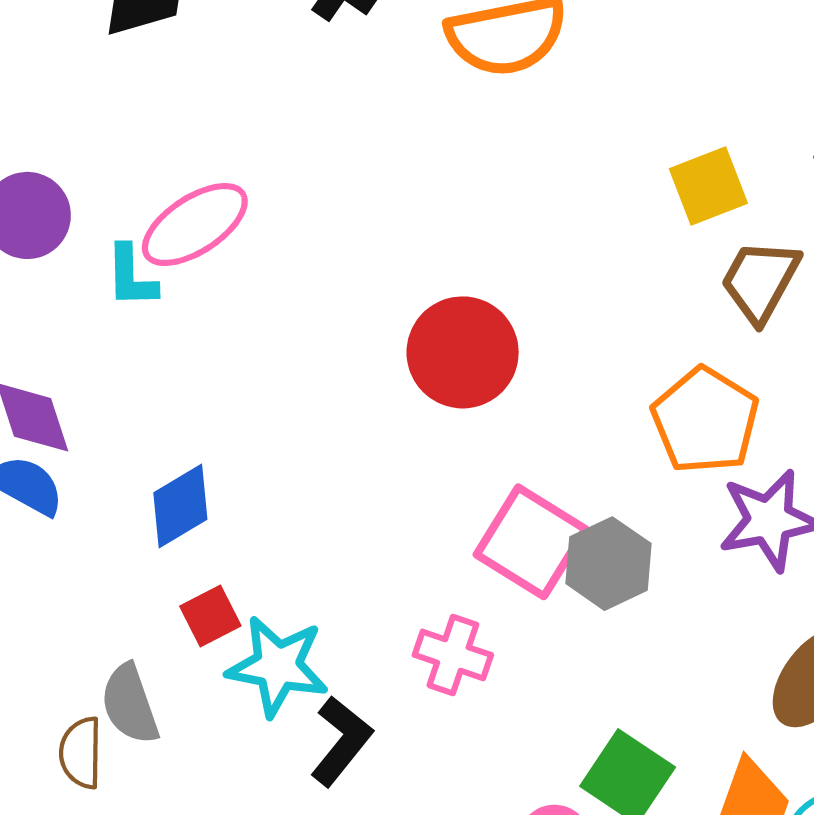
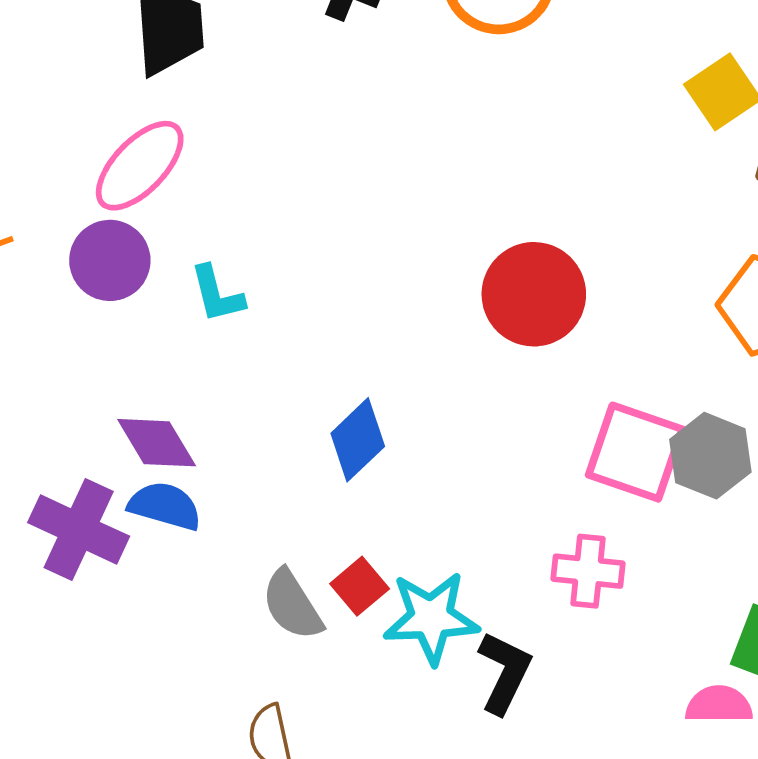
pink ellipse: (195, 225) -> (140, 166), moved
blue diamond: (180, 506) -> (358, 440), moved
gray semicircle: (130, 704) -> (292, 605), moved

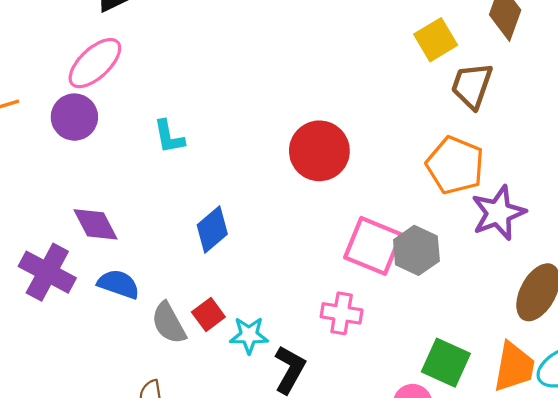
cyan L-shape: (217, 294) -> (169, 137), moved
blue semicircle: (165, 506) -> (118, 284), moved
cyan star: (431, 618) -> (249, 335), size x0.7

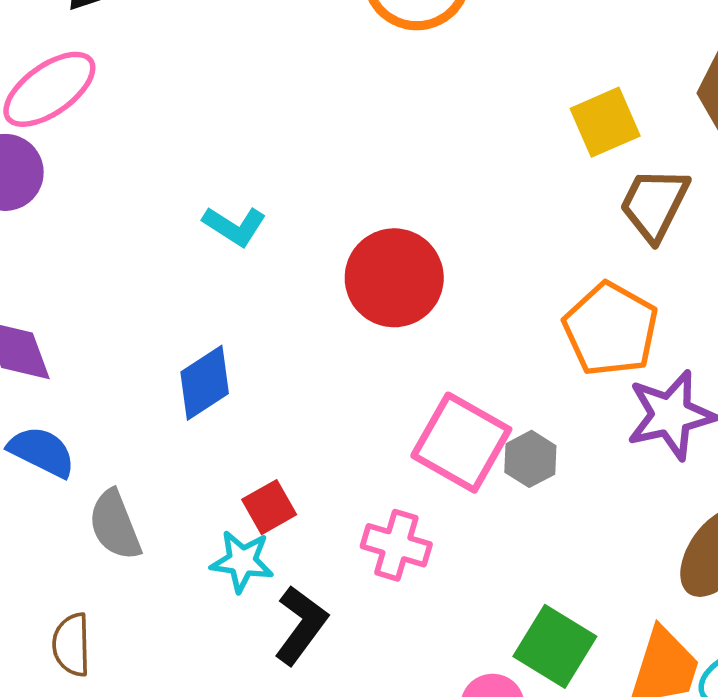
cyan L-shape: (169, 137) -> (234, 226), moved, turned -54
gray hexagon: (416, 250) -> (530, 459), size x0.7
red square: (208, 314) -> (269, 507), moved

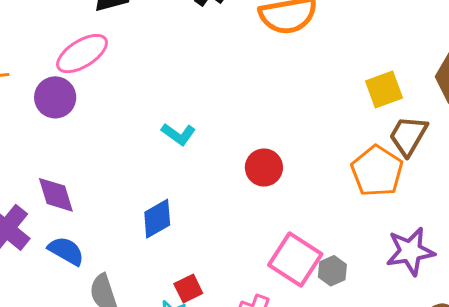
red circle: (394, 278) -> (264, 168), size x0.7
orange pentagon: (611, 329) -> (377, 171), moved

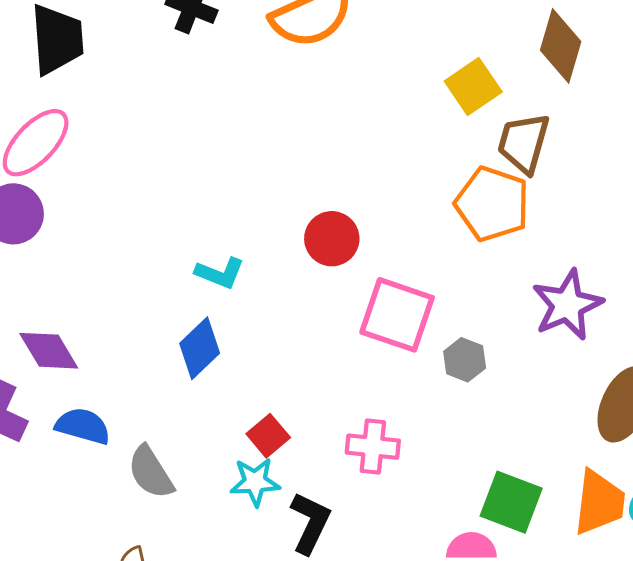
cyan L-shape: (178, 134) -> (220, 273), moved
pink square: (295, 260) -> (397, 315), moved

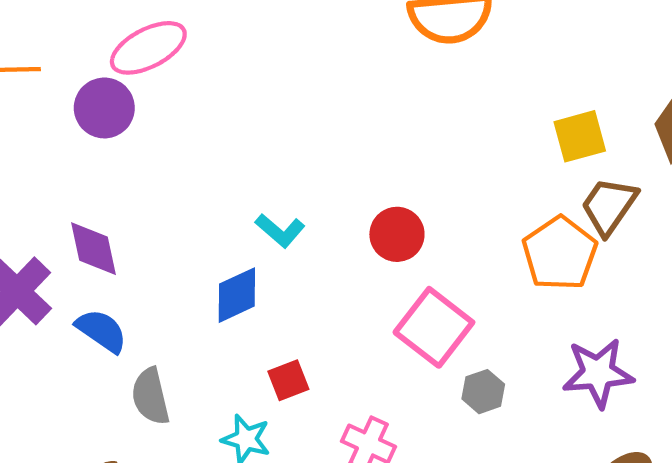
red square: (268, 436) -> (288, 380), moved

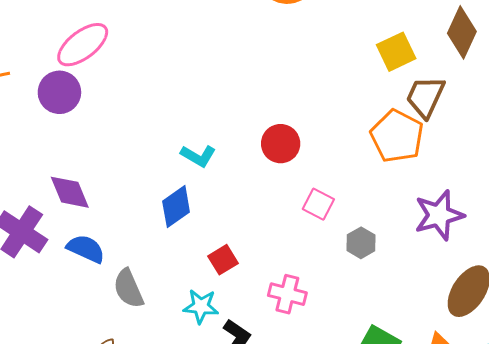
pink square: (434, 327) -> (318, 204), size x0.6

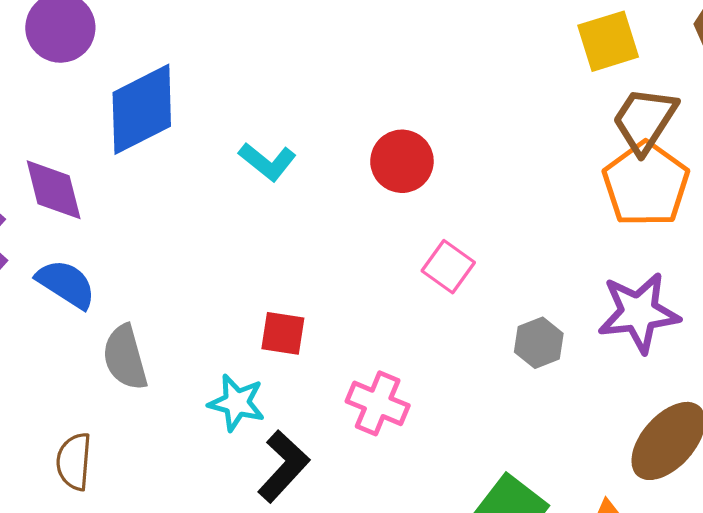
orange pentagon: (397, 136) -> (646, 184), moved
blue diamond: (176, 207) -> (142, 109), moved, size x1.4
gray hexagon: (361, 243) -> (539, 343), moved
red square: (223, 260) -> (283, 333), turned 32

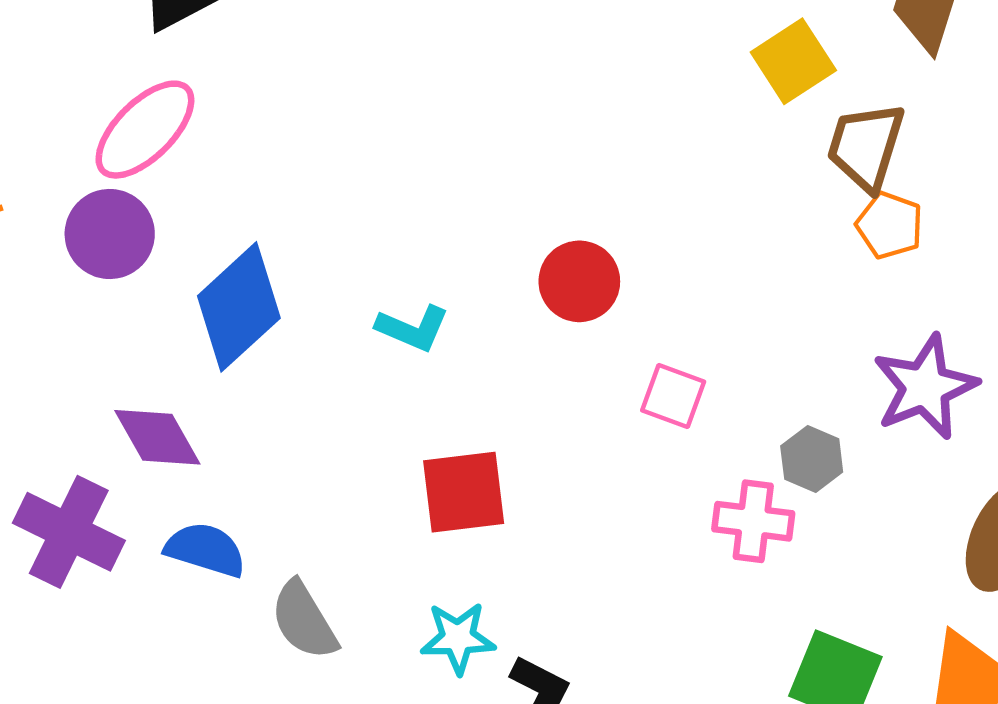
orange pentagon: (646, 184) -> (890, 225), size x0.6
red square: (283, 333) -> (464, 492), moved, size x1.5
pink cross: (378, 403) -> (753, 521), moved

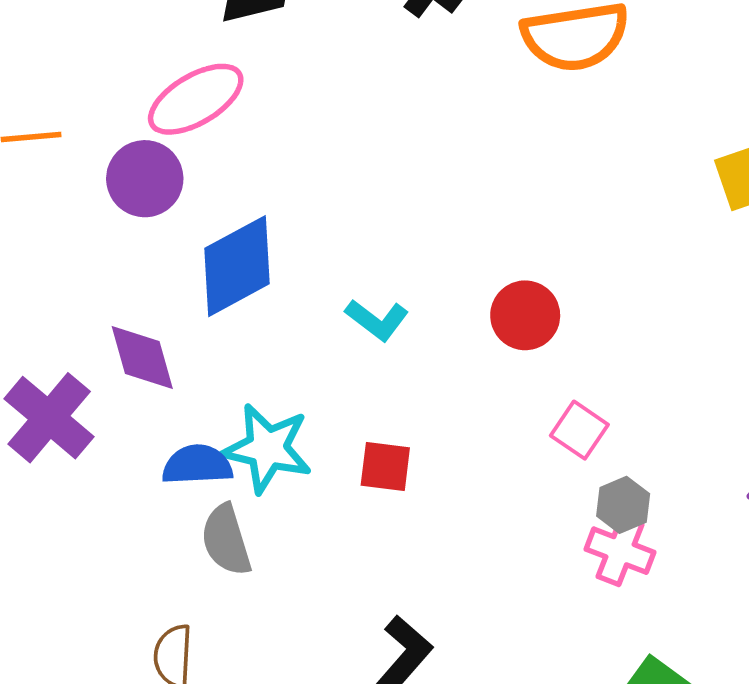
gray hexagon: (812, 459) -> (623, 505), moved
red square: (464, 492) -> (385, 467), size x0.7
blue semicircle: (205, 550) -> (197, 465), moved, turned -34
cyan star: (458, 638) -> (267, 448), moved, size x1.4

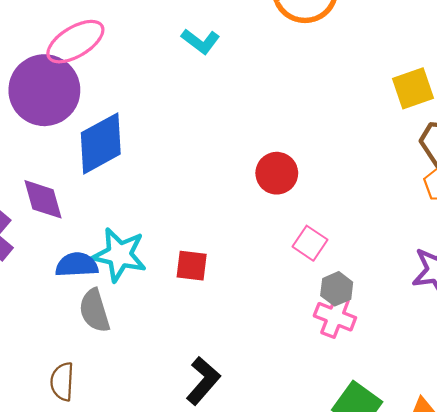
purple circle: (145, 179) -> (44, 90), size x1.5
cyan L-shape: (377, 320) -> (201, 41), moved

